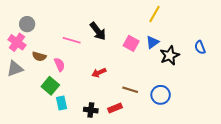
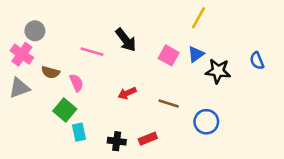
black star: (170, 55) -> (218, 71), turned 30
brown line: (130, 90) -> (169, 104), moved

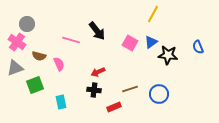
brown line: (169, 104) -> (130, 89), moved, turned -35
green square: (65, 110) -> (35, 85), moved, turned 30
black cross: (117, 141) -> (94, 90), moved

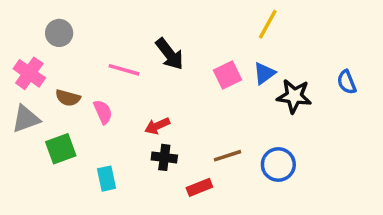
gray circle: (27, 24) -> (59, 33), moved
pink square: (130, 43) -> (227, 75), turned 35
red arrow: (98, 72) -> (157, 126), moved

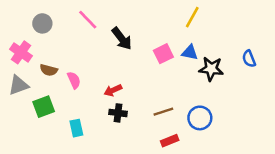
pink line: (124, 70) -> (88, 20), moved, turned 30
blue triangle: (264, 73) -> (190, 52), turned 48
red rectangle: (199, 187) -> (170, 141), moved

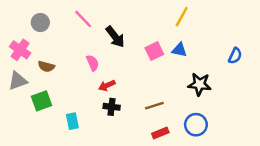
blue semicircle: (249, 59) -> (235, 56), turned -133
black star: (211, 69) -> (199, 84), moved
pink semicircle: (74, 80) -> (93, 63), moved
blue circle: (200, 118) -> (196, 125), moved

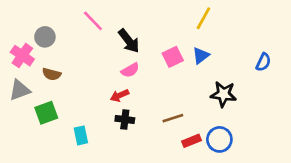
gray circle: (40, 23) -> (45, 37), moved
blue triangle: (179, 50) -> (201, 56), turned -49
pink semicircle: (93, 63) -> (130, 70), moved, turned 84
red rectangle: (160, 133) -> (191, 141), moved

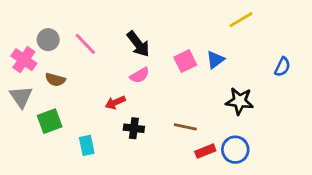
yellow line: (203, 18) -> (241, 20), moved, turned 30
pink line: (93, 21) -> (85, 44), moved
gray triangle: (20, 90) -> (21, 97), turned -45
red arrow: (120, 95) -> (115, 102), moved
brown line: (173, 118) -> (185, 127), turned 30

